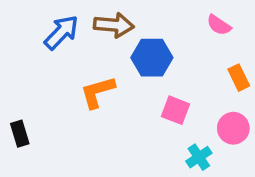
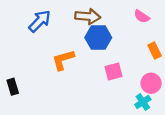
brown arrow: (114, 25) -> (88, 16), moved
pink square: (175, 110) -> (114, 72), turned -36
cyan cross: (199, 157) -> (143, 102), moved

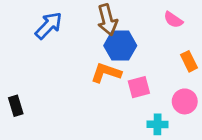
brown arrow: (88, 16) -> (107, 20), turned 70
orange L-shape: (63, 60) -> (106, 73), moved, turned 35
cyan cross: (143, 102) -> (158, 124), moved, turned 35

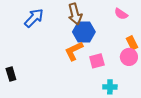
orange L-shape: (106, 73) -> (74, 51), turned -45
pink circle: (185, 101) -> (129, 57), moved

